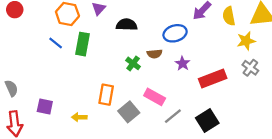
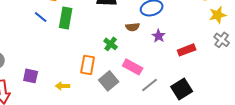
green cross: (133, 63) -> (111, 44), moved
red rectangle: (213, 79) -> (187, 50), size x0.7

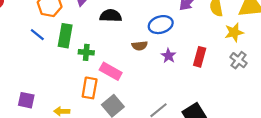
green cross: (111, 44) -> (86, 52), moved, turned -32
red rectangle: (187, 50) -> (200, 57), moved, turned -54
pink rectangle: (133, 67) -> (111, 71), moved

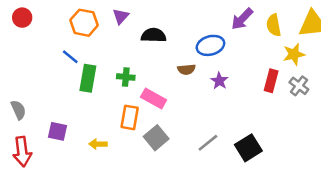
green rectangle: (65, 36) -> (88, 78), moved
red rectangle: (200, 57) -> (271, 81), moved

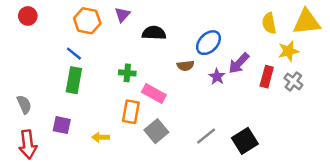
purple arrow: (242, 19) -> (239, 63), moved
blue ellipse: (210, 45) -> (208, 43), turned -30
green rectangle: (88, 78) -> (74, 80), moved

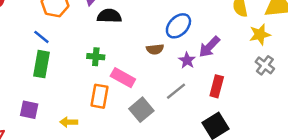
black semicircle: (154, 33) -> (109, 16), moved
red rectangle: (267, 77) -> (217, 86), moved
gray square: (156, 131) -> (141, 110), moved
gray line: (206, 136) -> (176, 91), moved

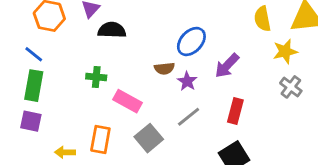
purple star: (187, 60) -> (187, 81), moved
orange rectangle: (99, 96) -> (100, 140), moved
purple square: (29, 110) -> (31, 121), moved

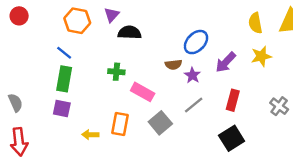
yellow star: (285, 51) -> (261, 56), moved
gray cross: (291, 87) -> (279, 106), moved

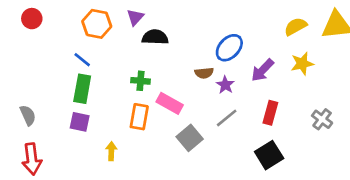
yellow semicircle: (255, 23) -> (296, 27), turned 72
orange rectangle: (120, 124) -> (139, 117), moved
yellow arrow: (90, 135) -> (111, 151), turned 91

